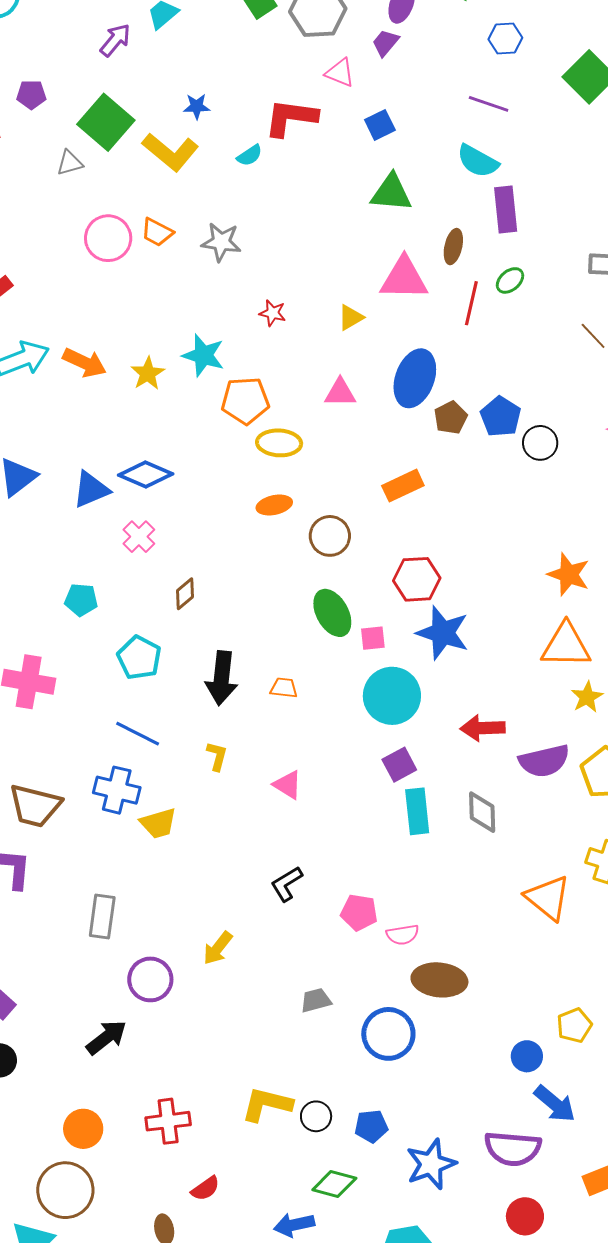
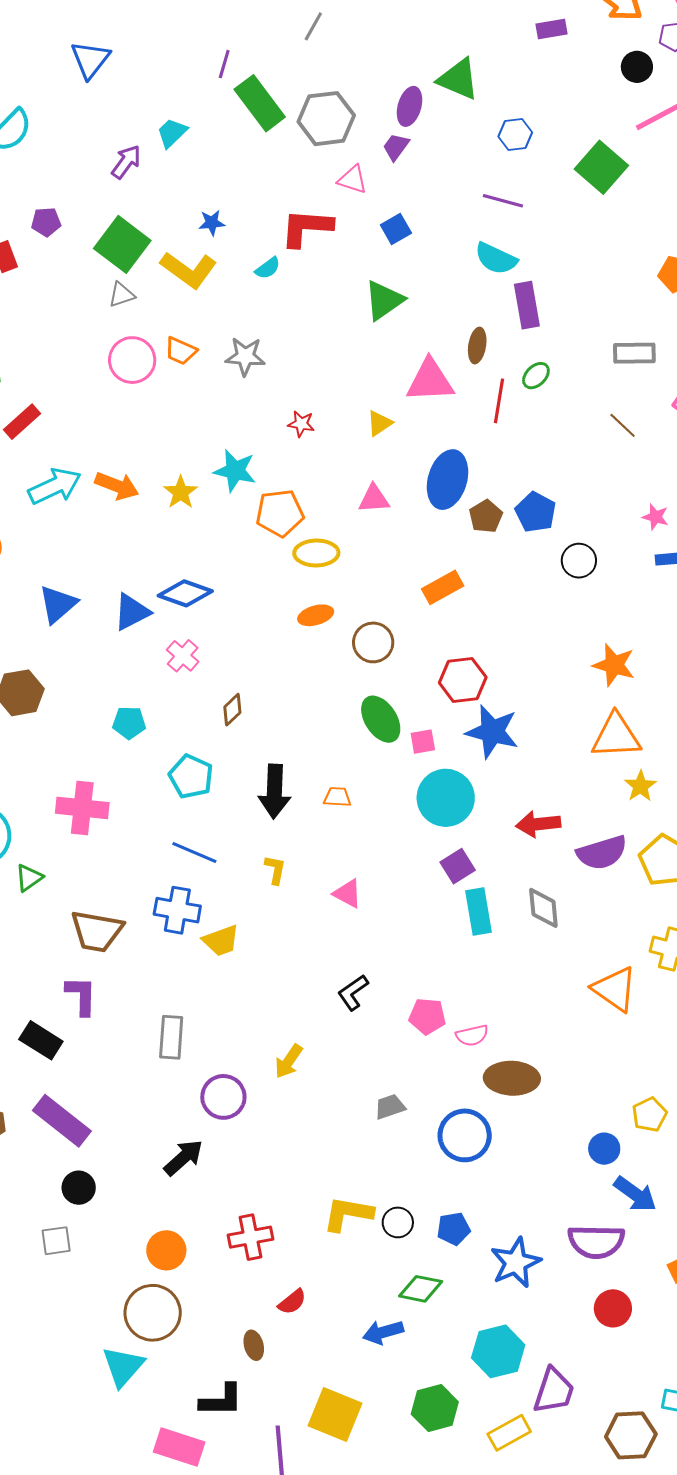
gray triangle: (70, 163) -> (122, 295), moved
green triangle: (391, 193) -> (384, 300), moved, turned -36
black circle: (540, 443) -> (579, 561), moved

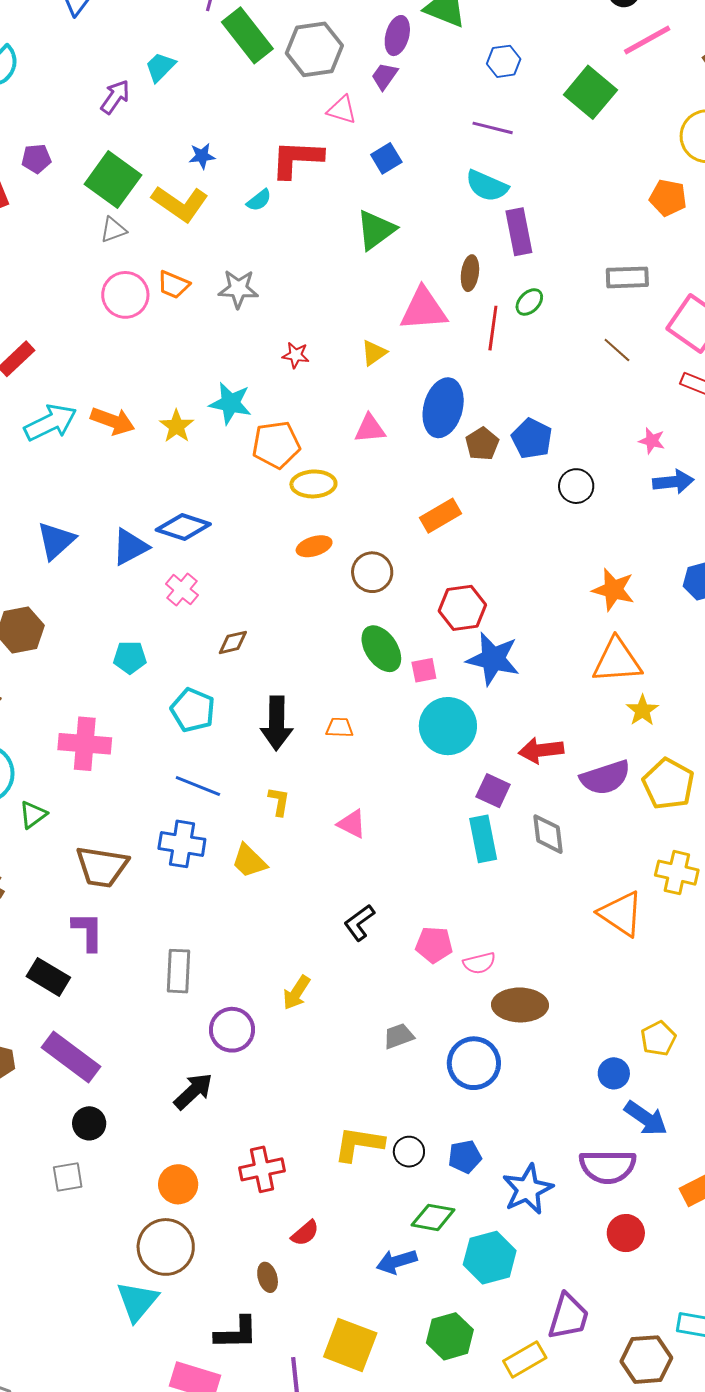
brown diamond: (232, 710) -> (233, 642), turned 32
purple square: (458, 866) -> (493, 791), moved, turned -32
yellow trapezoid: (221, 941) -> (249, 861), moved, turned 66
cyan hexagon: (498, 1351) -> (490, 1258), moved

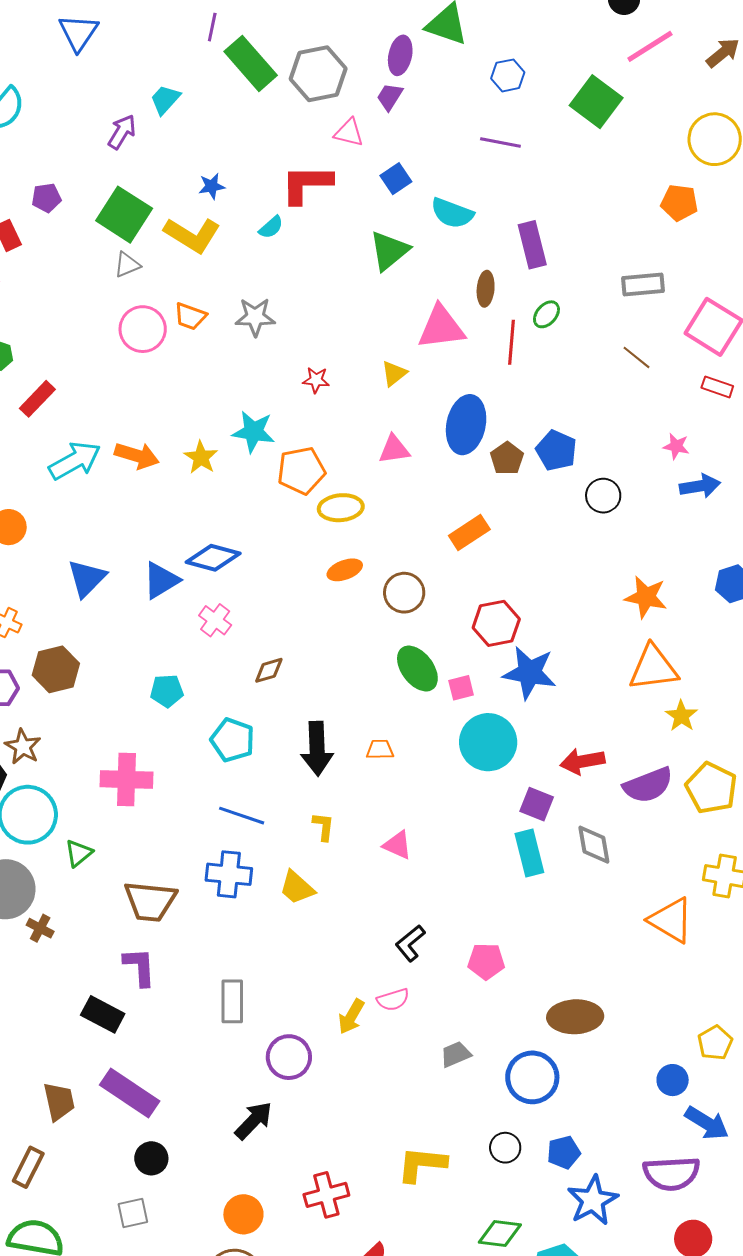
cyan semicircle: (487, 186) -> (452, 213), moved
pink semicircle: (479, 963) -> (393, 1000), moved
black circle: (409, 1152) -> (505, 1148), moved
blue pentagon: (465, 1157) -> (564, 1152), moved

